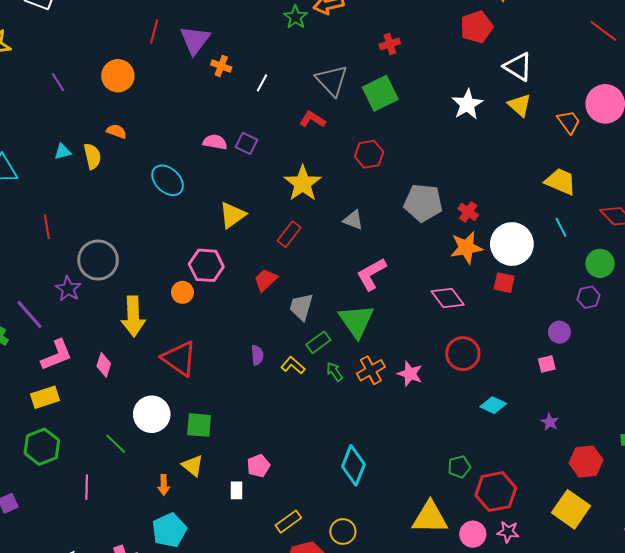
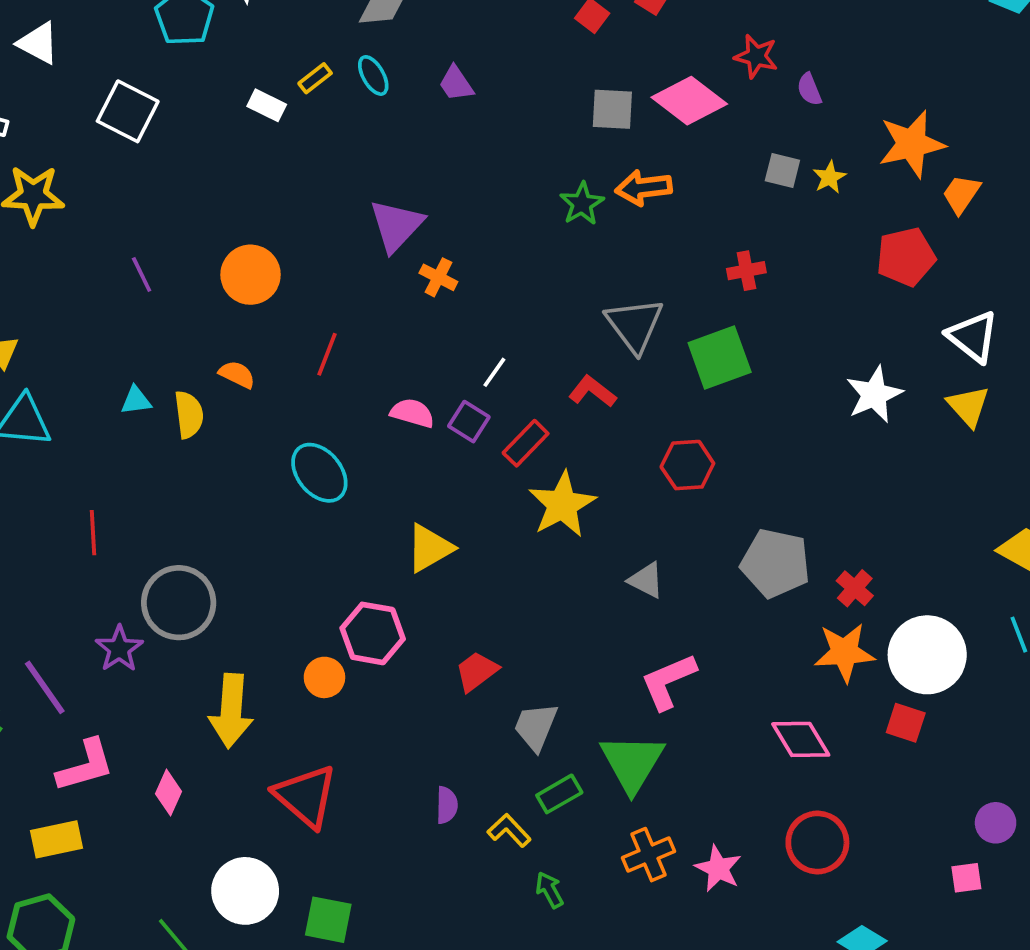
red line: (154, 32) -> (327, 354), moved
white line: (262, 83) -> (494, 372), moved
red rectangle: (289, 234) -> (526, 443), moved
green arrow: (334, 372) -> (549, 890), moved

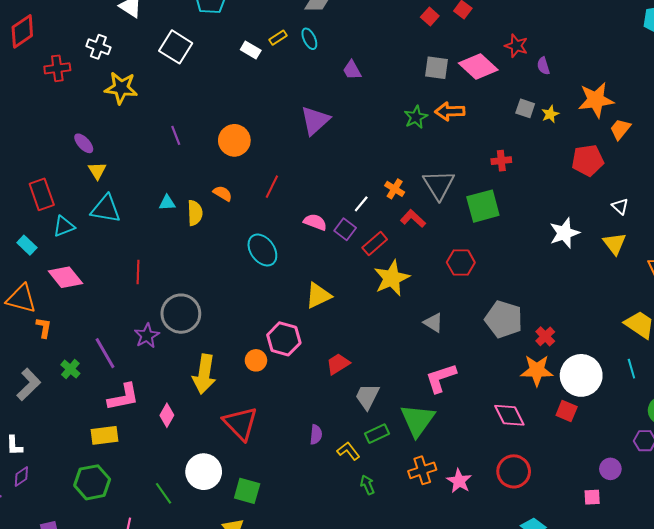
purple trapezoid: (456, 84) -> (352, 70), moved
orange cross: (438, 277) -> (395, 189), moved
white triangle: (973, 337) -> (620, 206), size x0.6

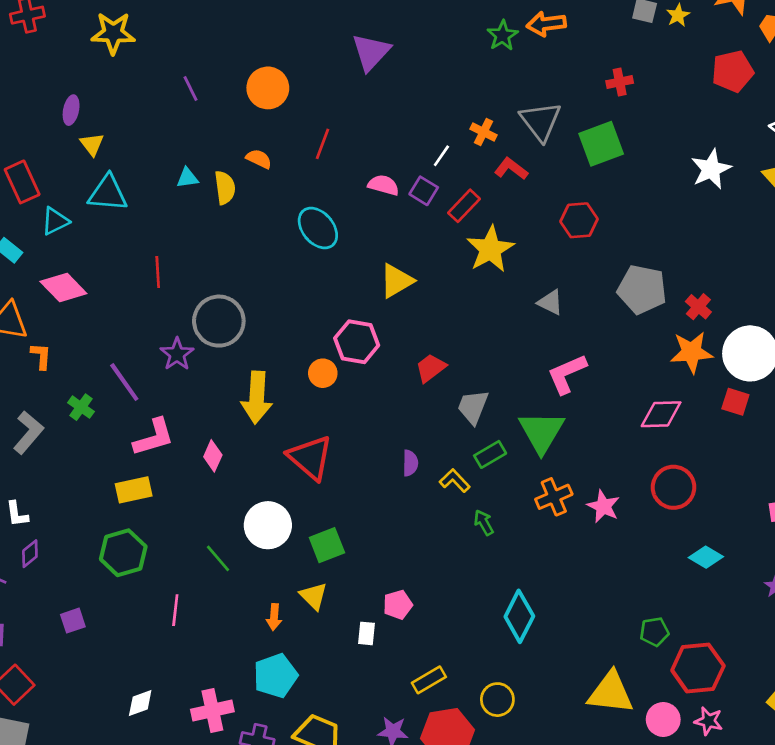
purple ellipse: (84, 143) -> (71, 110), turned 60
pink diamond: (509, 415) -> (661, 414), turned -60
green square: (247, 491) -> (327, 545), turned -32

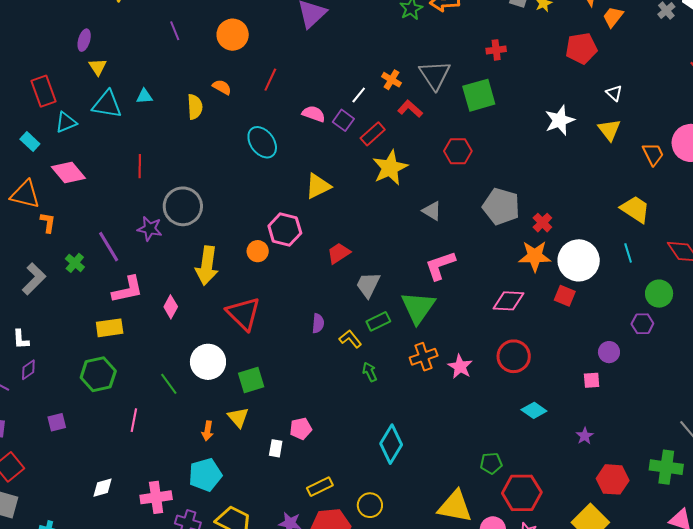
cyan triangle: (187, 178) -> (144, 96), moved
purple star: (177, 354) -> (150, 229), turned -30

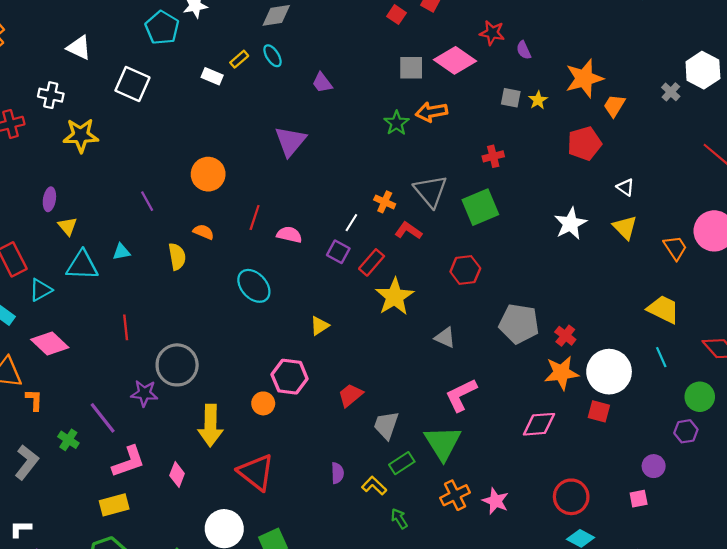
purple line: (175, 31) -> (147, 201), moved
pink semicircle: (314, 114) -> (289, 235), moved
yellow triangle: (318, 186) -> (320, 326), size x0.7
white L-shape: (21, 339) -> (20, 529), turned 100
red circle: (514, 356) -> (571, 497), moved

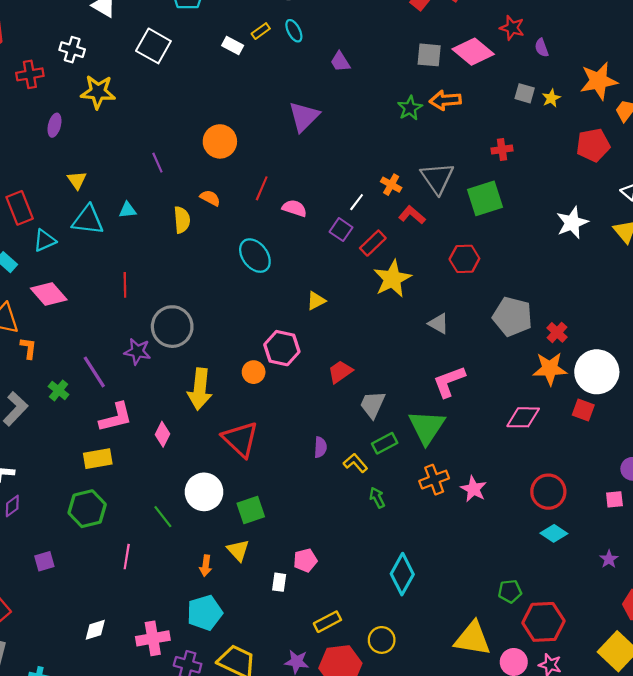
purple ellipse: (49, 199) -> (54, 125), moved

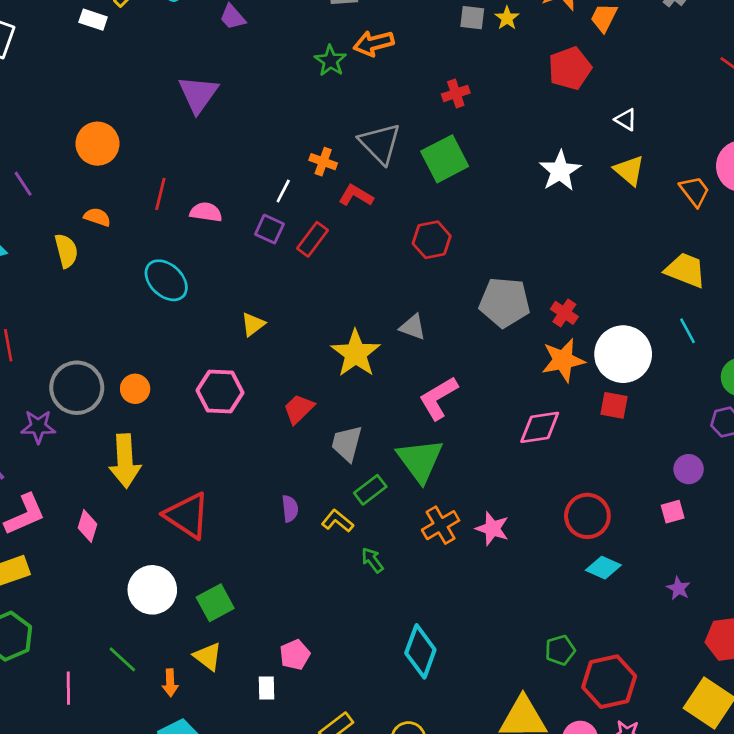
yellow star: (392, 279) -> (356, 353), moved
orange circle: (254, 372) -> (135, 389), moved
green line: (163, 517) -> (122, 659), moved

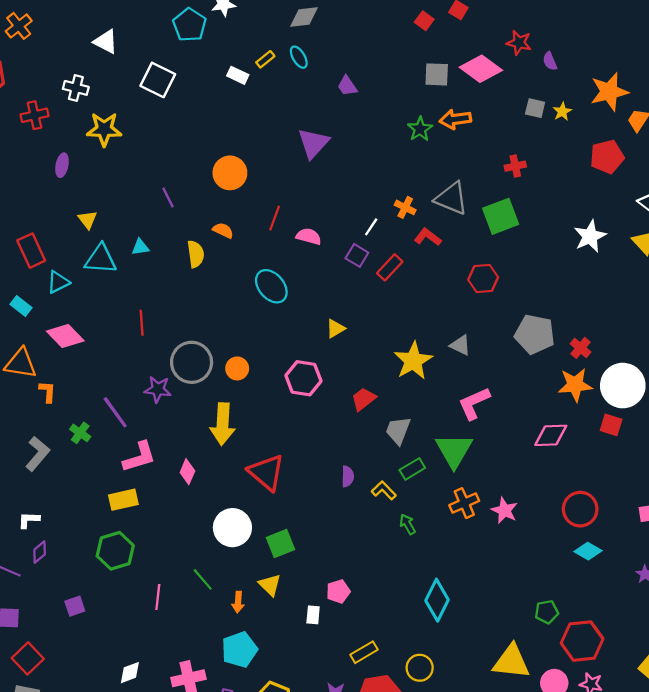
gray triangle: (380, 143) -> (451, 198), turned -30

